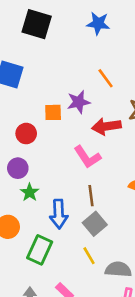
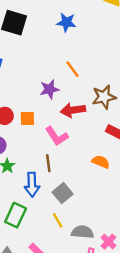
orange square: (53, 112) -> (27, 118), moved
brown line: (91, 196) -> (48, 163), moved

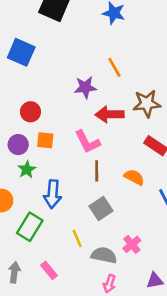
orange square: (27, 118) -> (45, 140), moved
brown line: (48, 163) -> (97, 171), moved
gray square: (63, 193) -> (101, 209), moved
pink cross: (108, 242) -> (132, 244), moved

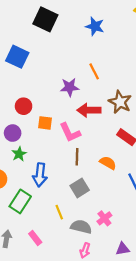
brown star: (147, 103) -> (120, 102), turned 30
orange square: (45, 140) -> (45, 123), moved

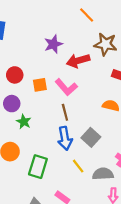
orange line: (94, 71) -> (87, 15), moved
brown line: (77, 157) -> (65, 112), moved
blue arrow: (40, 175) -> (65, 138), moved

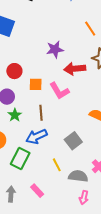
brown line: (65, 112) -> (41, 113), moved
blue arrow: (65, 138) -> (37, 136), moved, turned 65

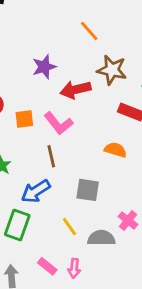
brown line: (41, 113) -> (51, 156), moved
gray square: (73, 141) -> (88, 190), turned -36
pink arrow: (84, 197) -> (74, 268), moved

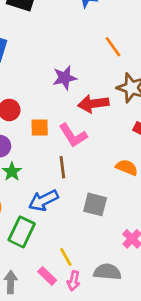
yellow line: (69, 227) -> (66, 257), moved
gray semicircle: (101, 238) -> (107, 272), moved

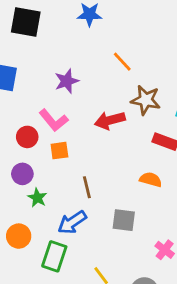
purple star: (65, 78) -> (67, 81), moved
pink L-shape: (73, 135) -> (54, 120), moved

